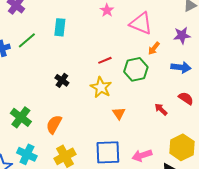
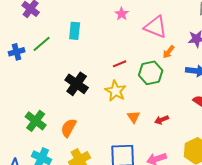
black cross: (62, 80) -> (77, 84), size x1.6
red arrow: (161, 109) -> (162, 120), moved, turned -64

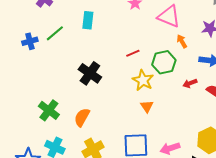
orange arrow: (169, 52) -> (182, 41), turned 112
yellow star: (116, 91) -> (143, 80), moved
red arrow: (162, 120) -> (190, 83), moved

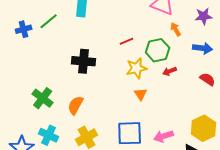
black cross: (90, 73) -> (84, 61), turned -30
yellow star: (143, 80) -> (137, 68), turned 30
red arrow: (190, 83) -> (170, 71), moved

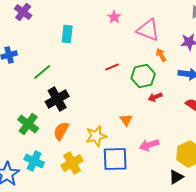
green line: (49, 21) -> (42, 72), moved
black cross: (84, 61) -> (57, 99), moved, turned -35
yellow star: (137, 68) -> (96, 136), moved
pink arrow: (164, 136) -> (149, 145), moved

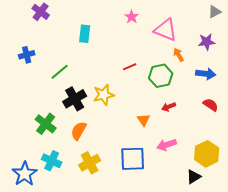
red arrow: (155, 97) -> (169, 107), moved
yellow star: (96, 136) -> (104, 95), moved

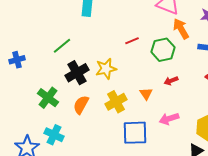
blue cross: (27, 55) -> (17, 60), moved
orange arrow: (179, 55) -> (181, 29), size x1.5
yellow cross: (90, 163) -> (116, 102), moved

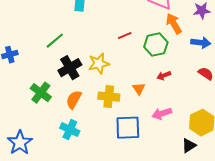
yellow cross: (116, 102) -> (109, 97), turned 35
cyan cross: (54, 135) -> (70, 130), moved

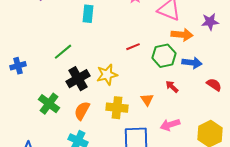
orange arrow: (174, 24) -> (182, 35), turned 125
blue arrow: (201, 43) -> (192, 63), moved
red arrow: (164, 76) -> (172, 87), turned 64

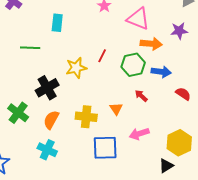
red line: (133, 47) -> (102, 56), turned -40
green line: (63, 52) -> (30, 48), moved, turned 42
yellow star: (107, 75) -> (76, 68), moved

